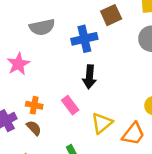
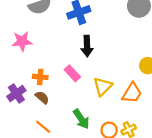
pink star: (18, 64) -> (22, 41), turned 30

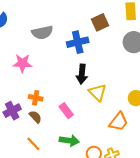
pink rectangle: (72, 73) -> (66, 111), moved
yellow triangle: (103, 86) -> (98, 92), moved, turned -36
green arrow: (81, 119) -> (69, 141), turned -54

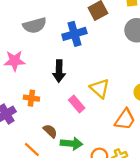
black arrow: (82, 74) -> (59, 71), moved
pink rectangle: (66, 111) -> (77, 104), moved
brown semicircle: (35, 117) -> (50, 131), moved

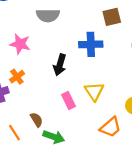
blue cross: (74, 34) -> (91, 44), moved
orange cross: (31, 98) -> (17, 77), moved, turned 32

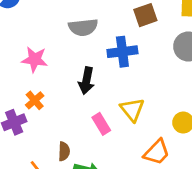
gray semicircle: (48, 15) -> (83, 27), moved
brown semicircle: (37, 120) -> (64, 151), turned 40

